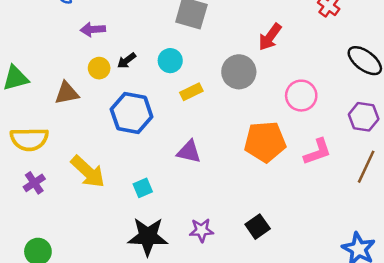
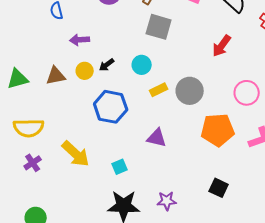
gray circle: (239, 72) -> (190, 91), moved
brown triangle: (67, 93) -> (56, 76), moved
black square: (258, 227) -> (219, 188), moved, turned -30

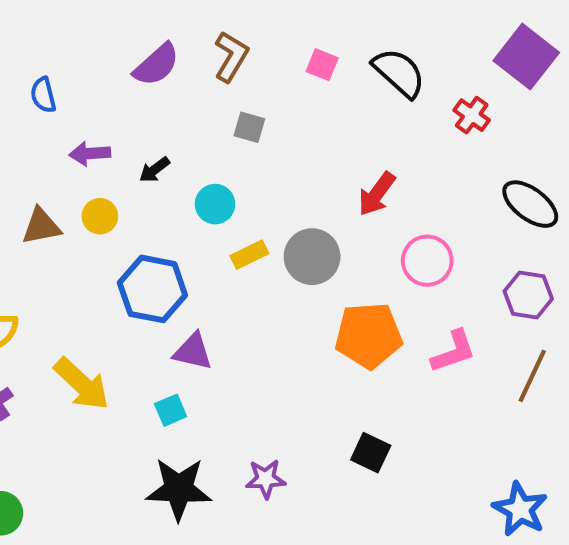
gray square: (159, 27) -> (249, 127), size x0.6
red arrow: (222, 46) -> (377, 194), moved
black arrow: (107, 65) -> (154, 170), moved
purple triangle: (157, 138) -> (193, 352), moved

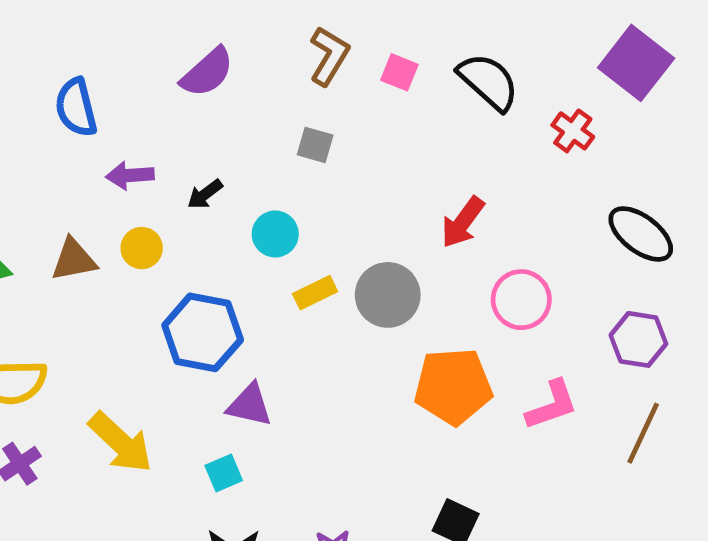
brown L-shape: (231, 57) -> (329, 56), moved
blue semicircle: (43, 95) -> (76, 107), size x1.4

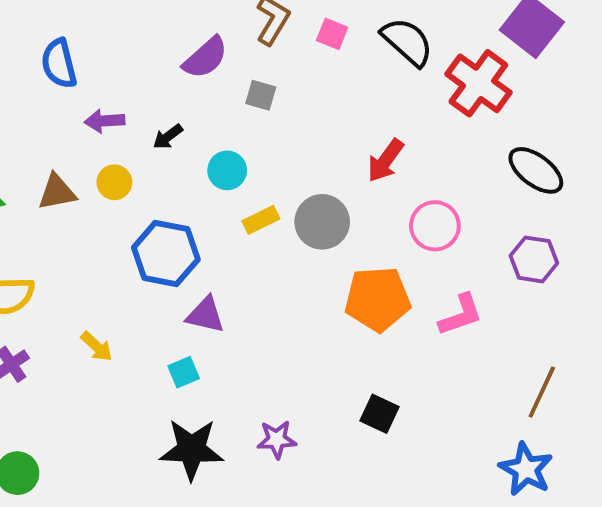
purple semicircle: (207, 72) -> (205, 58), moved
red cross: (573, 131) -> (478, 83), size x1.8
brown line: (643, 433) -> (542, 392), moved
yellow arrow: (121, 443) -> (97, 346), size x0.6

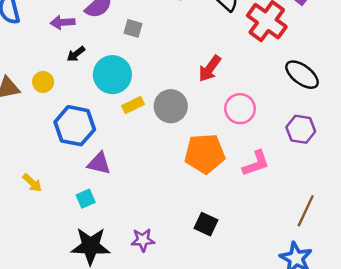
purple arrow: (105, 121) -> (63, 22), moved
cyan circle: (227, 170) -> (112, 75), size x1.6

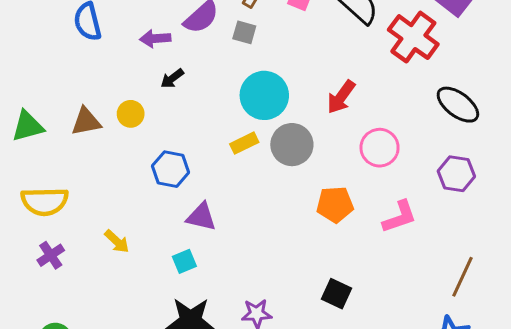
gray square: (133, 28) -> (244, 32), moved
cyan circle: (112, 75) -> (264, 95), moved
blue hexagon: (75, 126) -> (171, 169), size x0.7
orange pentagon: (205, 154) -> (335, 204), size x0.7

